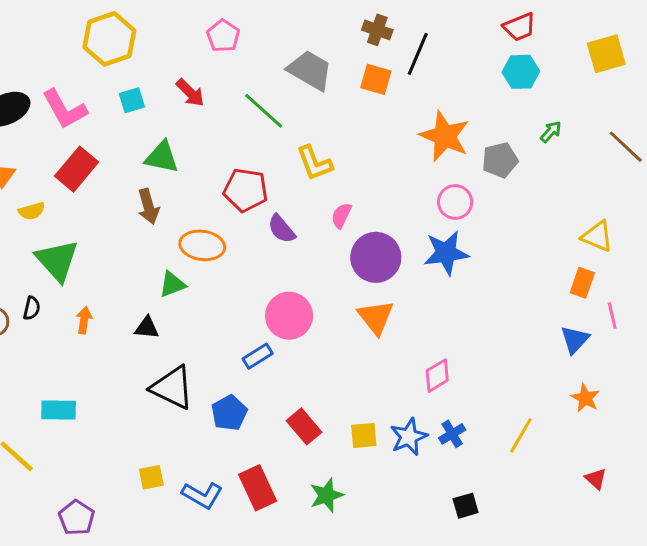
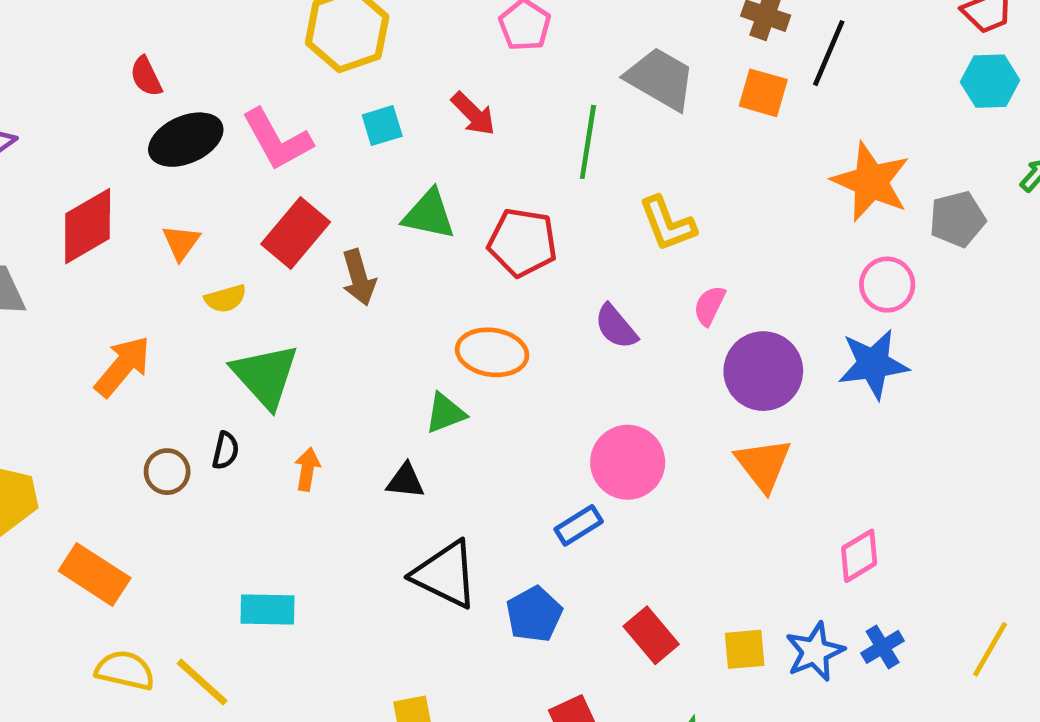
green line: (264, 111) -> (588, 142), turned 57
red pentagon: (246, 190) -> (522, 242), moved
brown arrow: (148, 206) -> (359, 278), moved

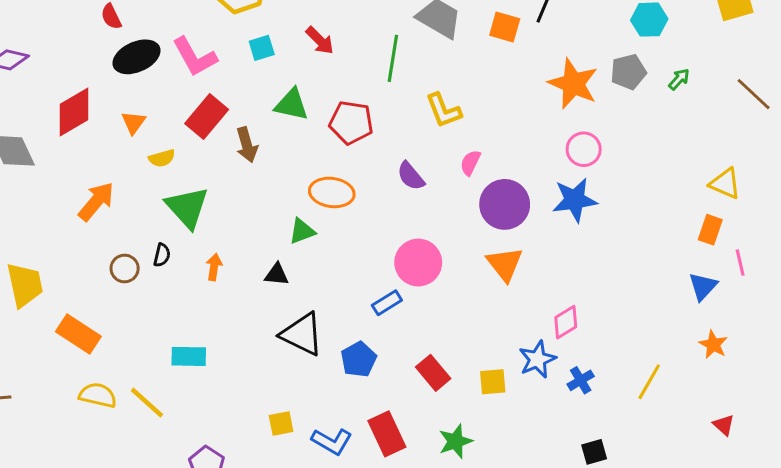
gray pentagon: (957, 219) -> (628, 72), moved
blue star: (815, 652) -> (537, 359), moved

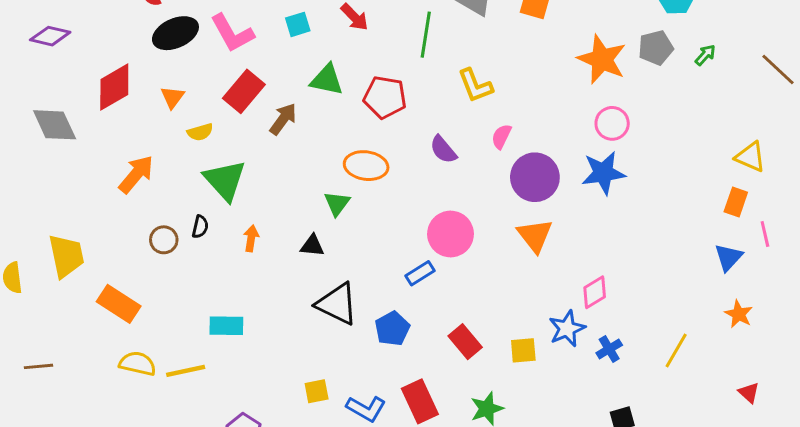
brown arrow: (247, 145) -> (283, 119), turned -128
green triangle: (302, 231) -> (337, 203), turned -32
yellow line: (147, 403) -> (186, 371), turned -54

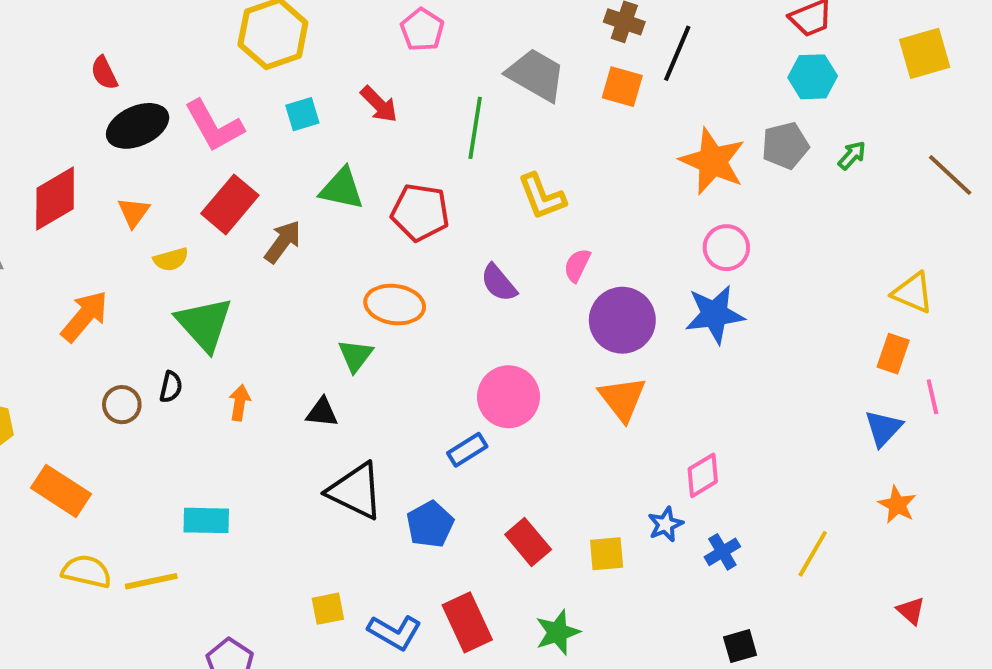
blue star: (567, 329) -> (665, 524), size x0.7

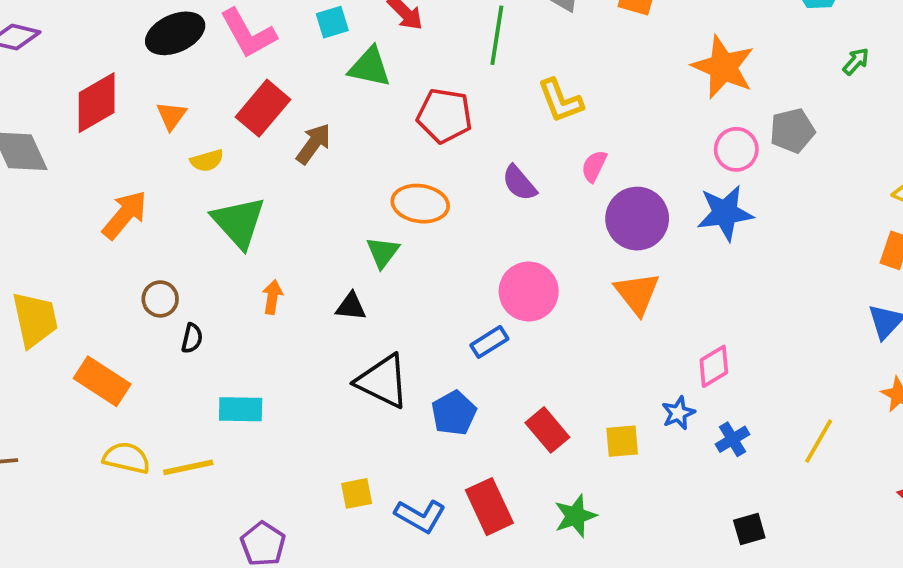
gray pentagon: (785, 146) -> (792, 131), moved
green triangle: (342, 189) -> (370, 67), moved
black semicircle: (171, 387) -> (192, 338), moved

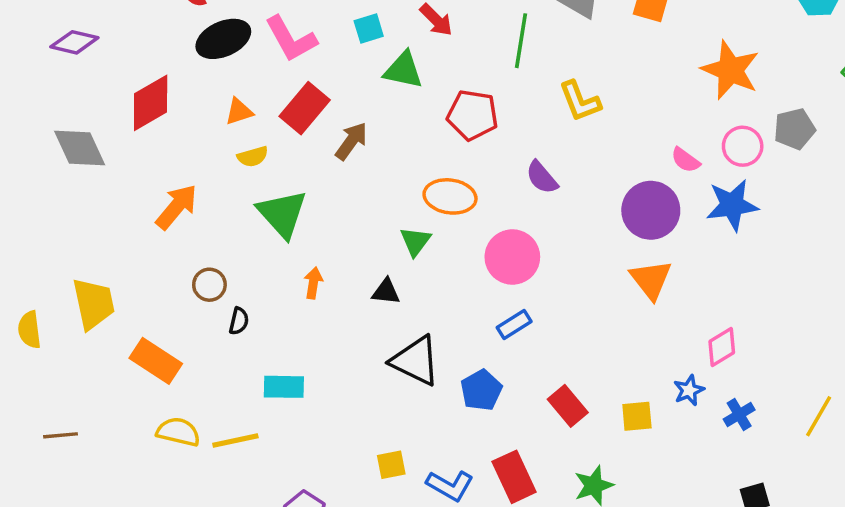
orange triangle: (171, 116) -> (239, 112), moved, turned 36
pink semicircle: (594, 166) -> (685, 160), moved, turned -80
pink circle: (529, 291) -> (512, 257), moved

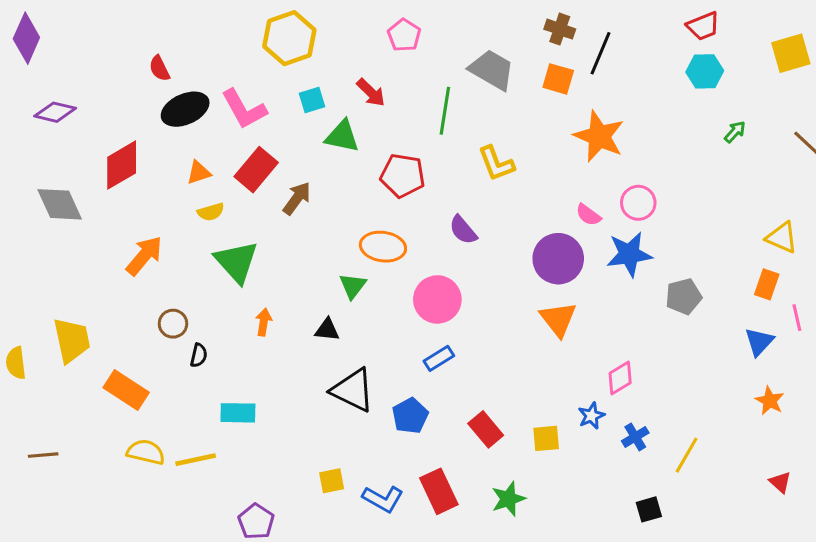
orange star: (730, 70) -> (599, 136), moved
gray pentagon: (794, 129) -> (684, 296), moved
yellow line: (819, 416) -> (687, 455), moved

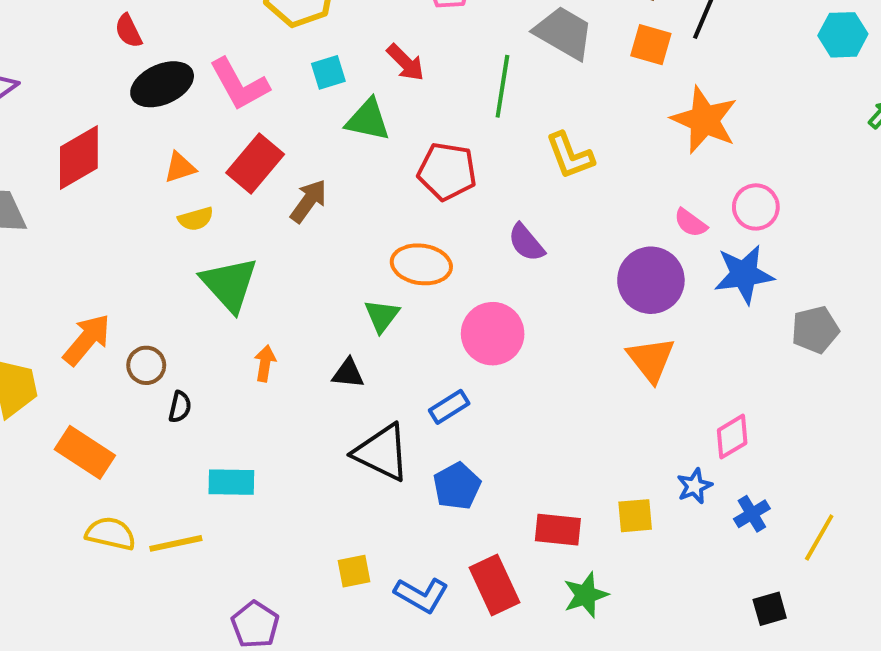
orange arrow: (144, 256) -> (87, 340), moved
blue rectangle: (439, 358) -> (449, 407), moved
red rectangle: (486, 429) -> (558, 530), moved, turned -44

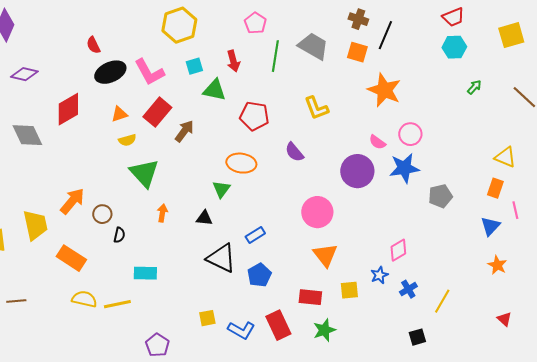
red arrow: (406, 63) -> (233, 61), turned 30
green line: (502, 86) -> (275, 56), moved
pink circle: (493, 334) -> (317, 212), moved
orange triangle: (651, 359) -> (325, 255), moved

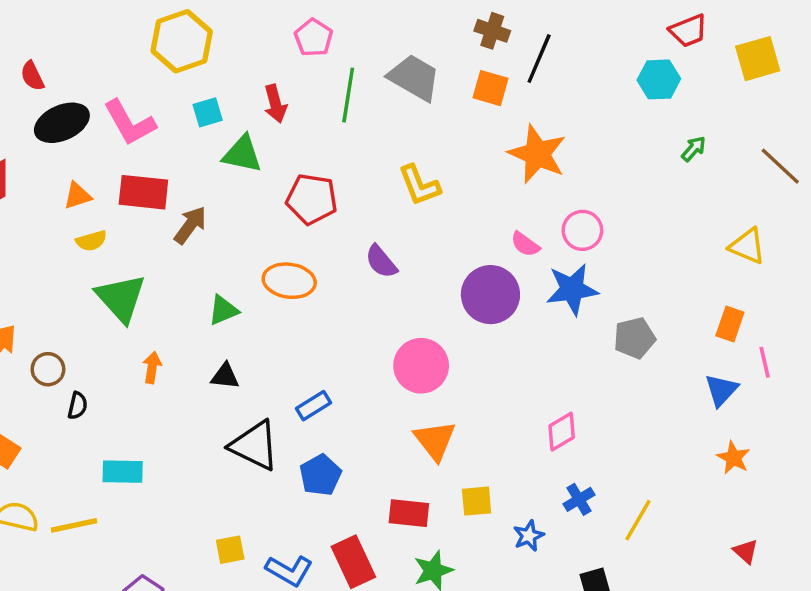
red trapezoid: (453, 17) -> (688, 31), moved
red rectangle: (157, 112) -> (143, 192), turned 56
yellow triangle: (505, 157) -> (747, 246), moved
green triangle: (221, 189) -> (223, 310), moved, turned 30
blue star: (379, 275) -> (529, 536), moved

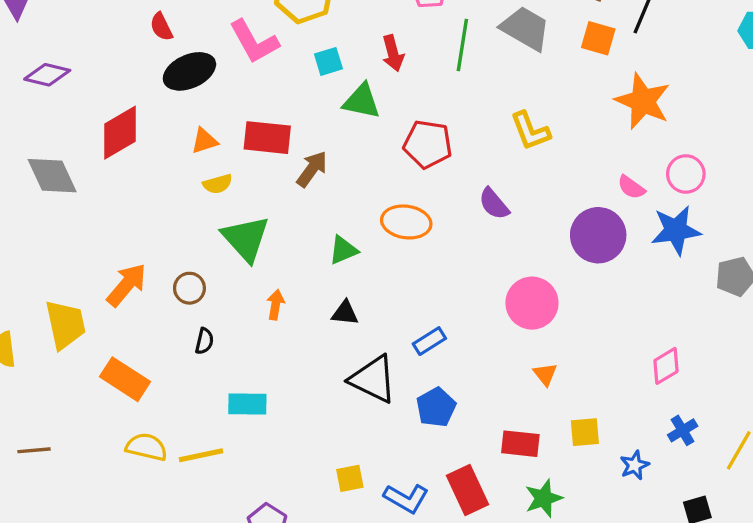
pink L-shape: (130, 123) -> (254, 42), moved
brown circle: (48, 369) -> (189, 288), moved
orange triangle: (435, 440) -> (545, 374), size x0.6

